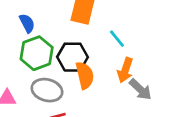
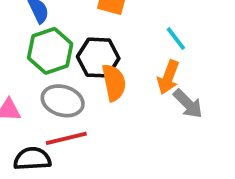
cyan line: (117, 39) -> (176, 39), moved

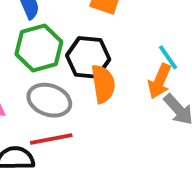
cyan line: (176, 39) -> (168, 57), moved

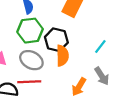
cyan line: (168, 57) -> (100, 46), turned 64
orange arrow: (159, 81) -> (79, 87), moved

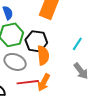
red line: (29, 82) -> (28, 82), moved
orange arrow: (79, 87) -> (44, 82), moved

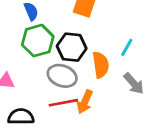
orange semicircle: (43, 55) -> (101, 65), moved
gray ellipse: (15, 62) -> (62, 76), moved

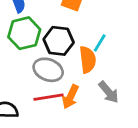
cyan line: (127, 47) -> (100, 43), moved
gray arrow: (134, 83) -> (109, 92), moved

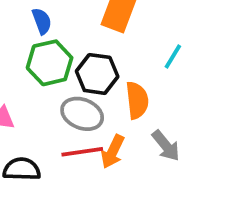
cyan line: (100, 43) -> (173, 56), moved

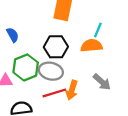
blue semicircle: (42, 21) -> (13, 35), moved
green hexagon: (50, 63) -> (26, 67), moved
orange semicircle: (137, 100) -> (91, 46), moved, turned -80

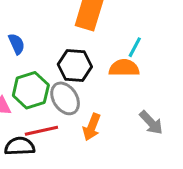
gray ellipse: (51, 71) -> (65, 98), turned 40
gray arrow: (102, 82) -> (151, 123), moved
red line: (54, 93) -> (41, 131), moved

